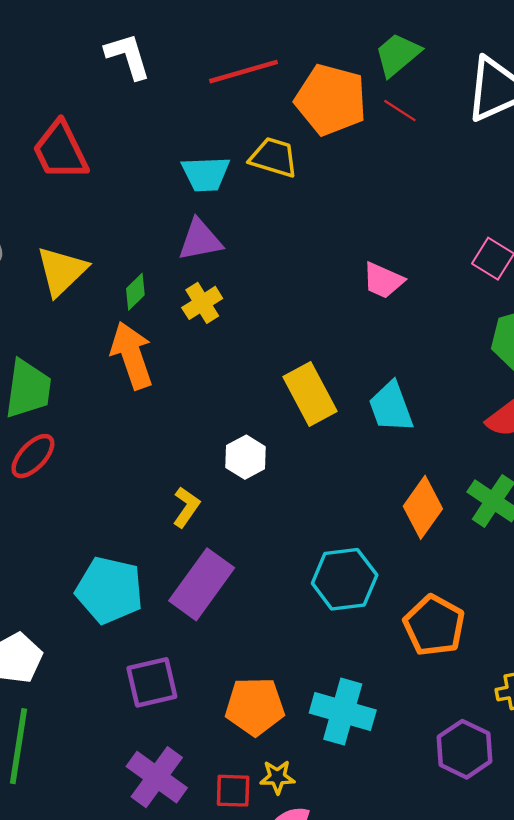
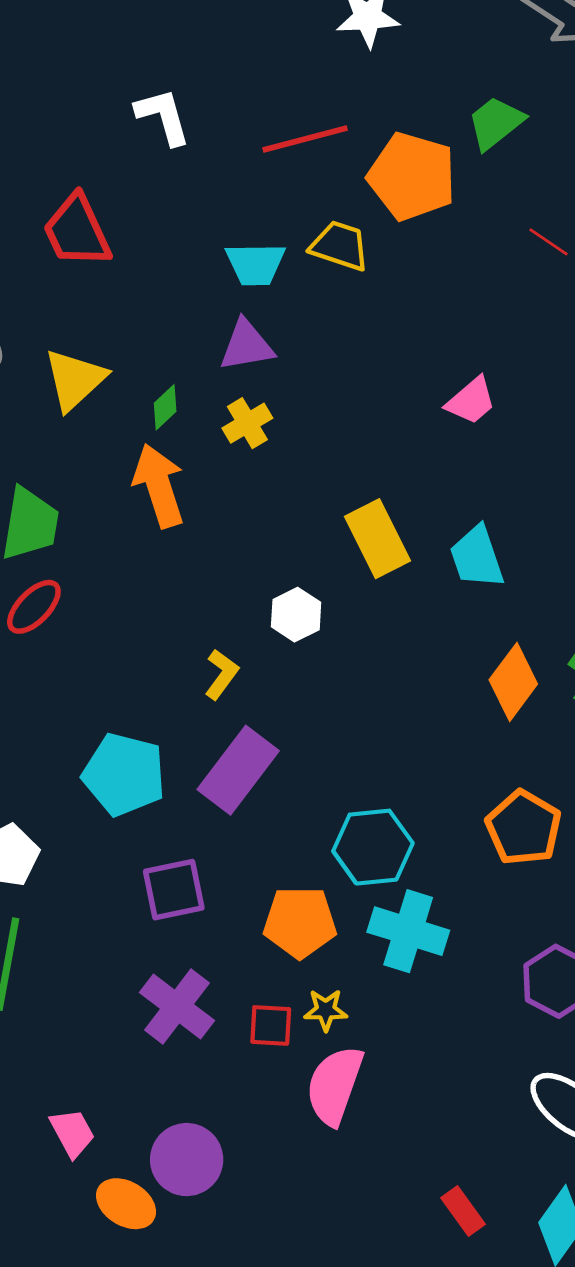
red line: (400, 111) -> (548, 242), moved
pink trapezoid: (383, 280) -> (471, 401), turned -66
cyan hexagon: (345, 579) -> (373, 847), moved

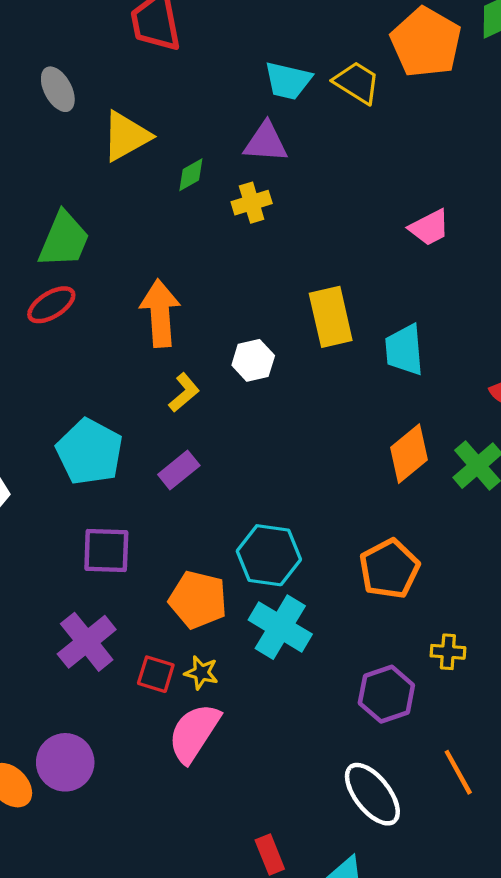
orange arrow: (159, 486) -> (160, 313), moved
purple rectangle: (238, 770) -> (179, 470), size x0.6

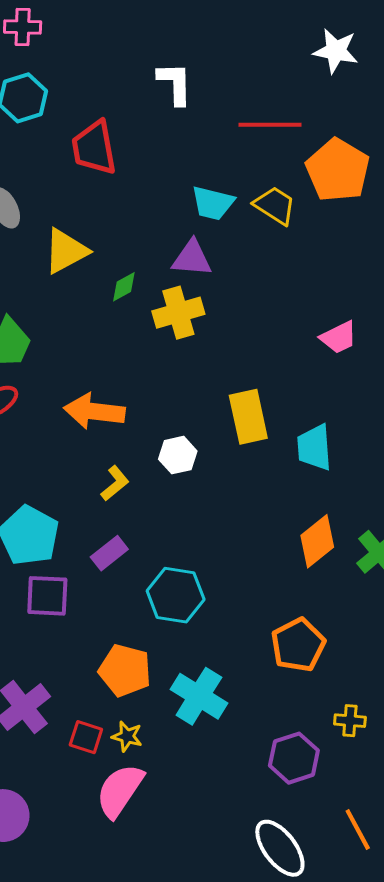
yellow cross: (252, 203) -> (178, 313), size x1.4
orange arrow: (160, 313) -> (94, 411), turned -80
purple square: (106, 550) -> (47, 596), moved
cyan hexagon: (269, 555) -> (176, 595), moved

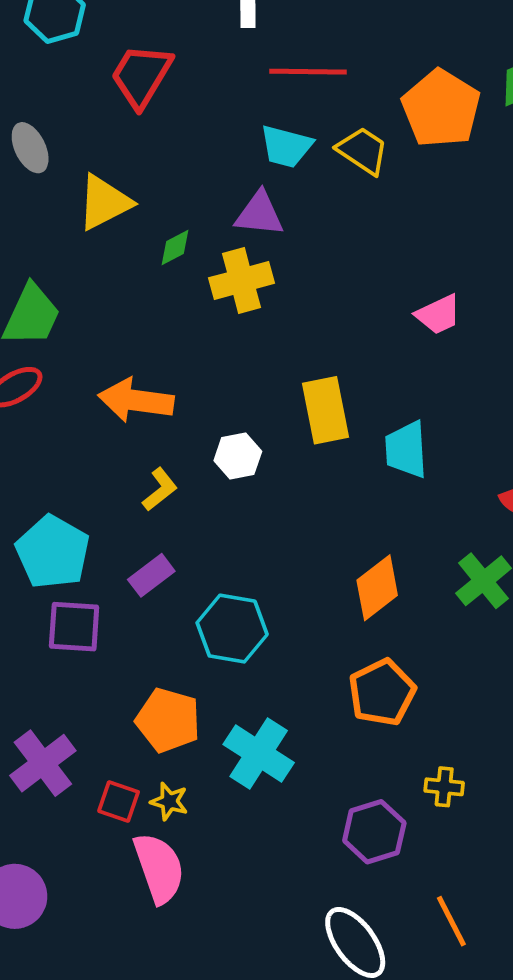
red line: (270, 125) -> (308, 72), moved
red trapezoid: (94, 148) -> (141, 76), turned 40
orange diamond: (317, 541) -> (377, 588), moved
pink semicircle: (120, 791) -> (159, 868), turned 126

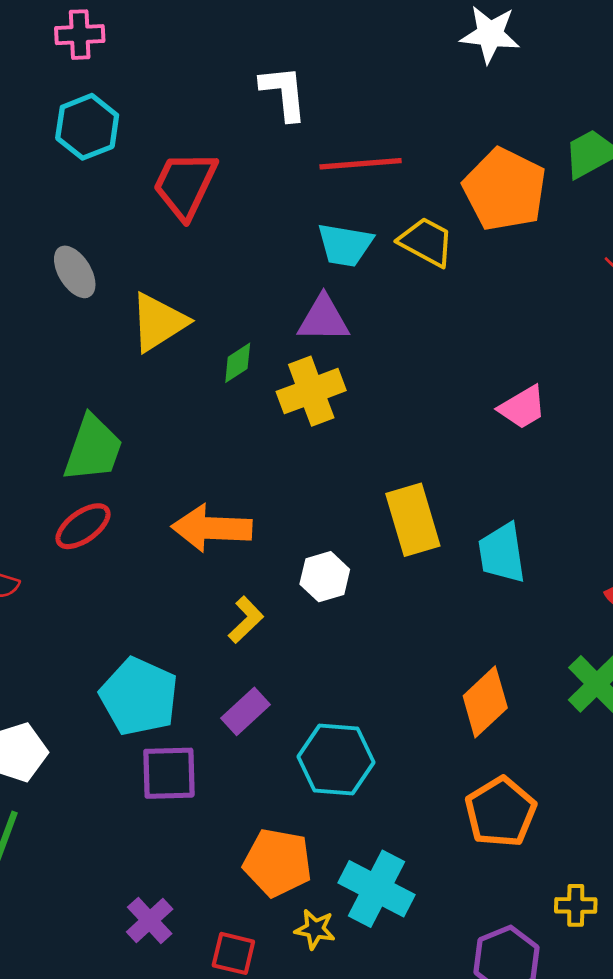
purple cross: (43, 763) -> (150, 920), size x0.7
yellow star: (169, 801) -> (315, 929), moved

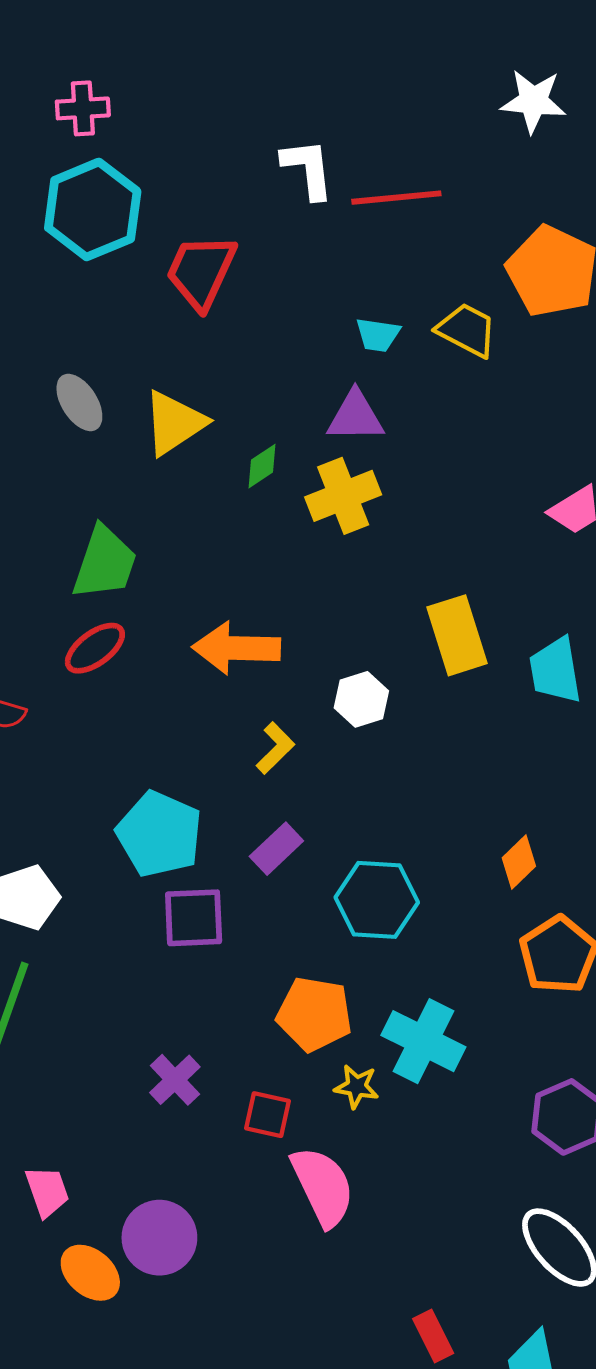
cyan hexagon: (87, 127) -> (93, 210), size x1.4
red line: (361, 164) -> (396, 198), moved
cyan trapezoid: (345, 245) -> (378, 335), size x0.7
gray ellipse: (75, 272) -> (79, 402), moved
orange diamond: (485, 702) -> (519, 862), moved, size x0.7

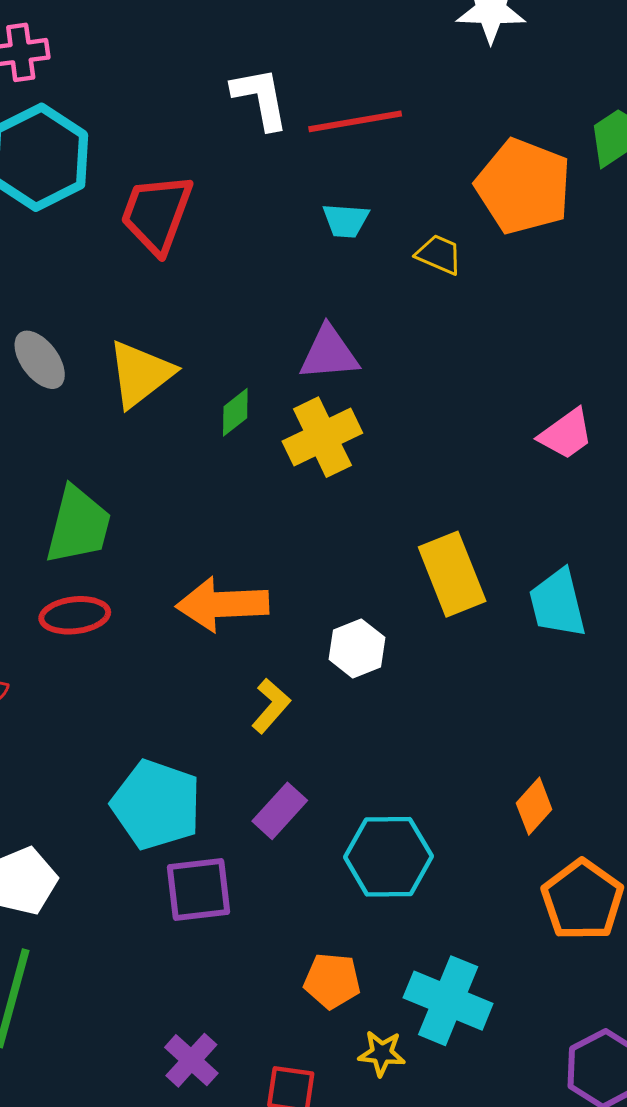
yellow trapezoid: (467, 330) -> (439, 254), size x0.7
cyan trapezoid: (378, 335) -> (346, 221), moved
red ellipse: (95, 648) -> (75, 615), turned 34
orange pentagon: (314, 1014) -> (332, 981), size x0.7

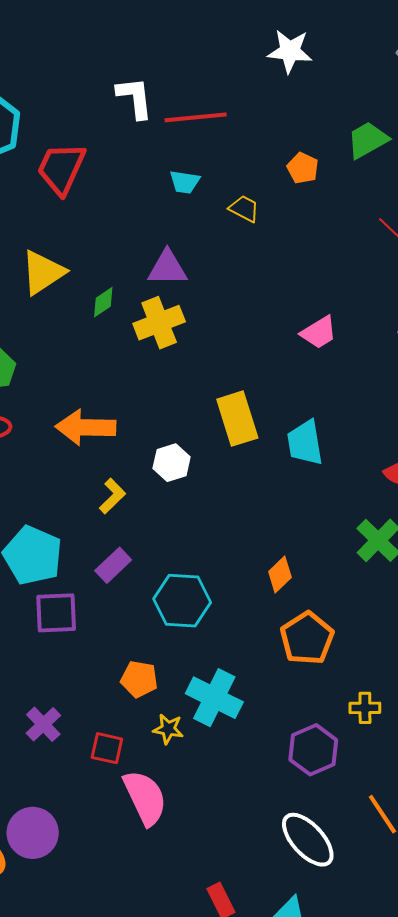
orange pentagon: (523, 186) -> (303, 168), size x0.5

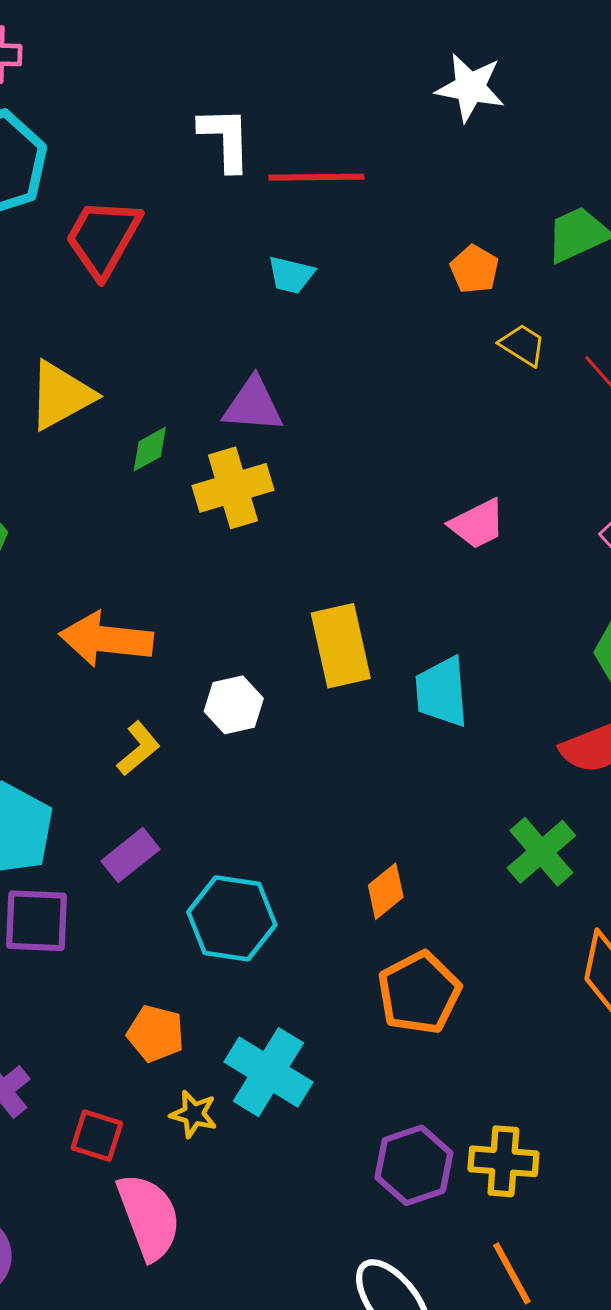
yellow trapezoid: (244, 209) -> (523, 345), moved
yellow cross: (365, 708) -> (503, 1161), moved, size x1.4

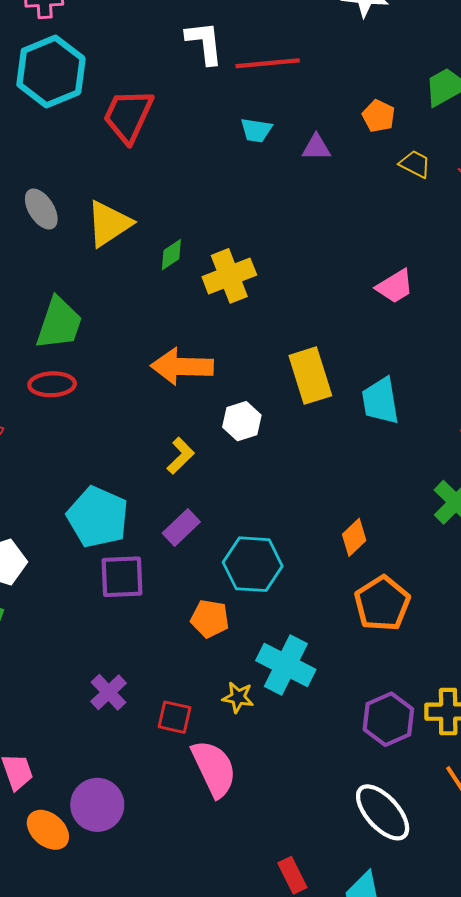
purple triangle: (253, 405) -> (316, 147), moved, size x0.7
orange arrow: (106, 639) -> (182, 366), moved
orange pentagon: (156, 1034) -> (210, 619), moved

